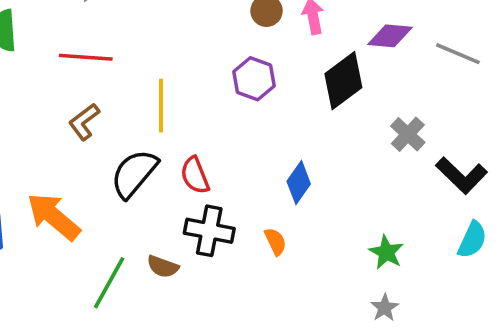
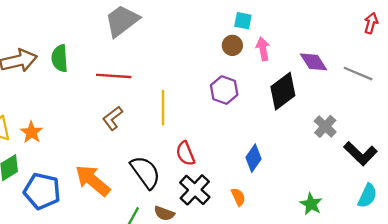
purple diamond: (390, 36) -> (313, 62), turned 52
black semicircle: (134, 174) -> (145, 172), moved, turned 104
black cross: (209, 231) -> (195, 190), turned 32

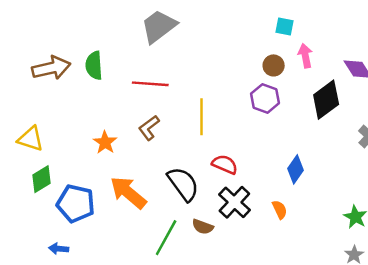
brown circle: (232, 45) -> (274, 65), moved
orange star: (31, 132) -> (105, 142), moved
red semicircle: (185, 153) -> (225, 164), turned 135

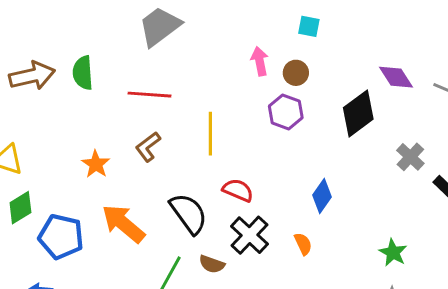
pink arrow: (305, 56) -> (260, 61), moved

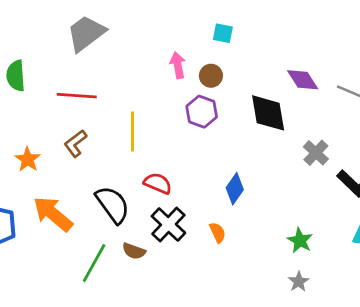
black diamond: (358, 113) -> (268, 113), turned -63

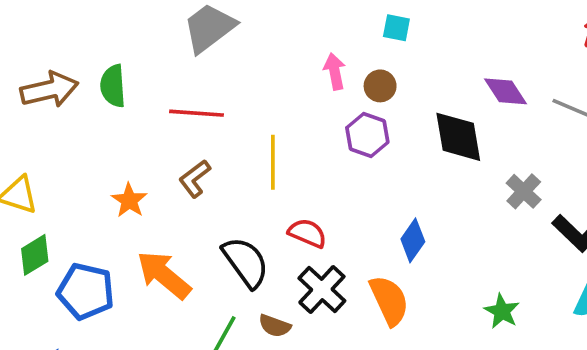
orange semicircle: (218, 232) -> (389, 300), size x1.8

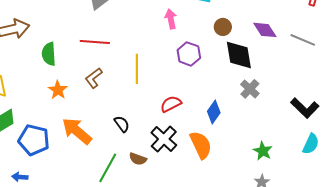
green semicircle: (113, 86) -> (49, 54), moved
brown circle: (380, 86) -> (223, 27), moved
gray cross: (524, 191) -> (250, 89), moved
red semicircle: (307, 233) -> (171, 104), moved, turned -50
black semicircle: (246, 262) -> (122, 124), size x0.6

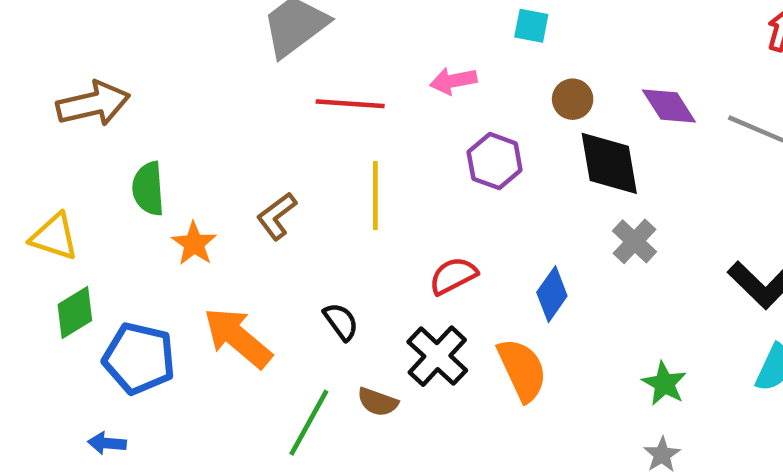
pink arrow: (171, 19) -> (453, 81), turned -90
red line: (95, 42) -> (350, 104), moved
green semicircle: (49, 54) -> (148, 189), moved

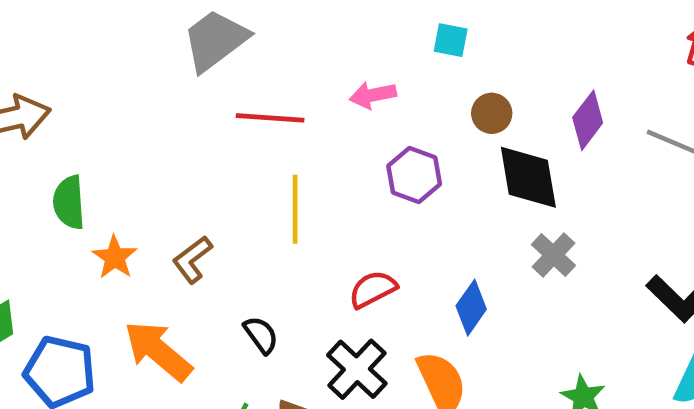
purple diamond: (669, 106) -> (588, 120), turned 70
brown L-shape: (277, 216) -> (192, 260), moved

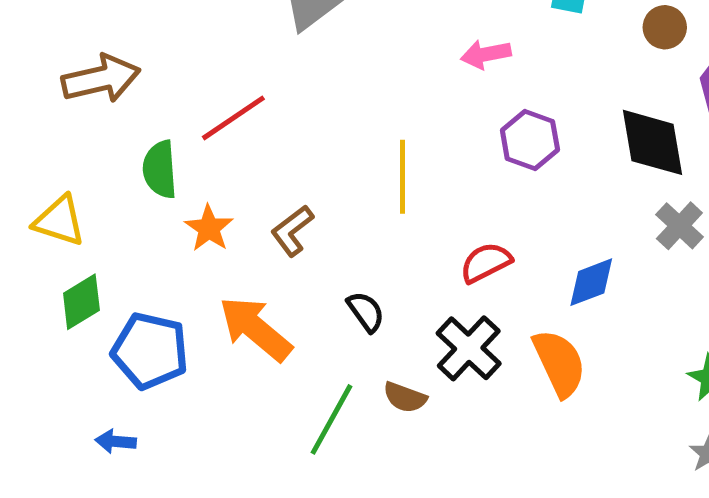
brown circle: (492, 113) -> (665, 27), moved
red line: (270, 118) -> (233, 118), moved, turned -38
blue diamond: (471, 308) -> (591, 282), turned 34

